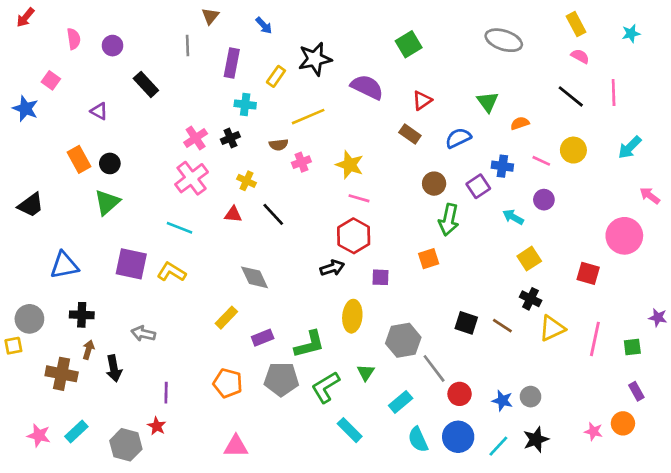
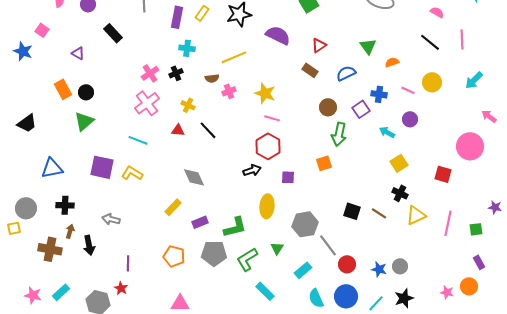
yellow rectangle: (276, 76) -> (202, 13), moved

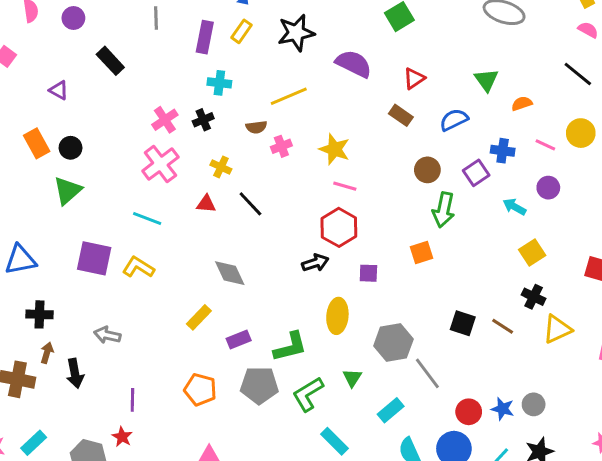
red circle: (347, 264) -> (469, 412), moved

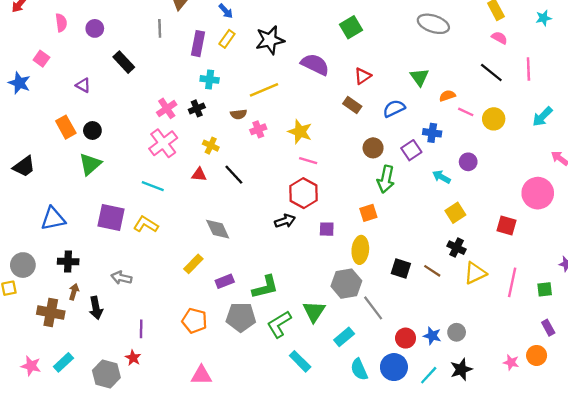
pink line: (545, 145) -> (466, 112), moved
yellow ellipse: (337, 316) -> (360, 250), moved
green triangle: (352, 378) -> (314, 311), size x1.5

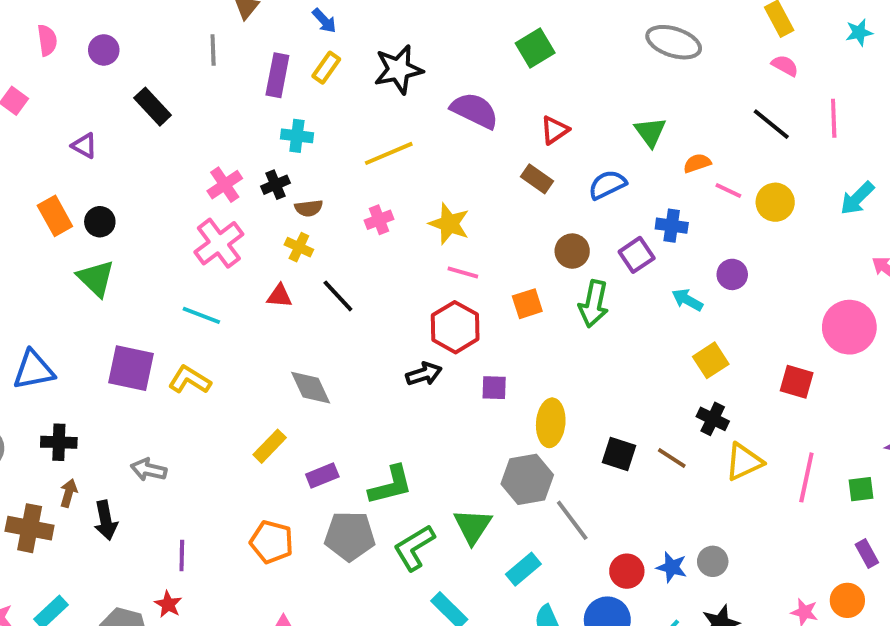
brown semicircle: (239, 114) -> (309, 208), moved
green triangle: (90, 164) -> (96, 278), turned -35
orange square: (368, 213) -> (527, 304), moved

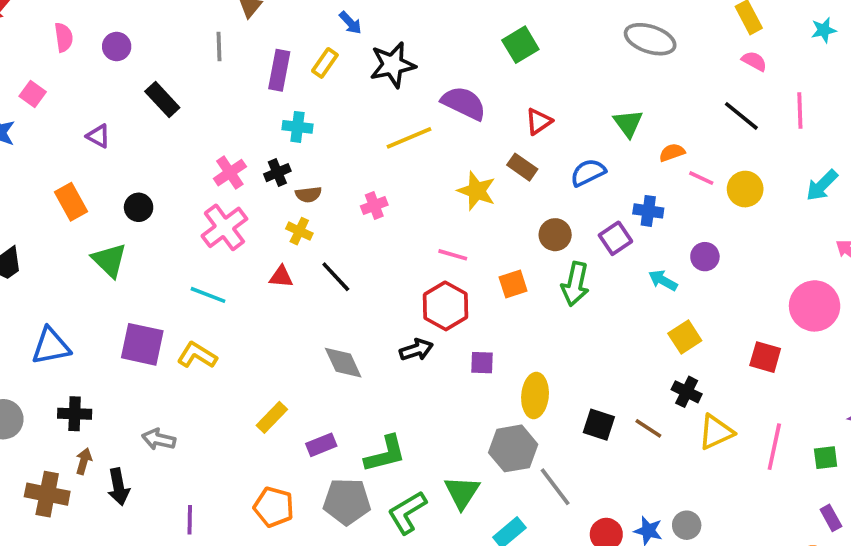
blue arrow: (324, 21) -> (350, 23), moved
yellow line: (389, 153) -> (409, 138), moved
black circle: (100, 222) -> (139, 207), moved
yellow star: (449, 224) -> (477, 191), moved
gray diamond: (311, 388) -> (343, 363), moved

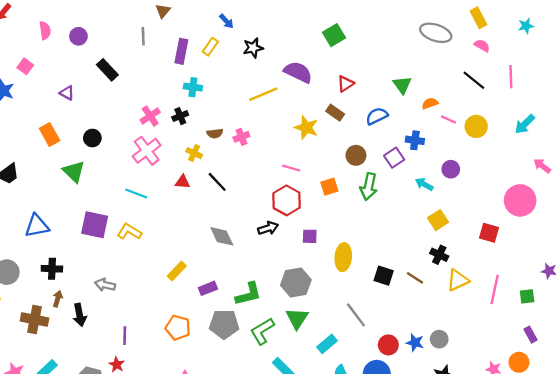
gray ellipse: (650, 39) -> (436, 33), moved
black star: (393, 65) -> (253, 48), size x0.7
brown semicircle: (308, 194) -> (215, 133), moved
gray hexagon: (513, 448) -> (296, 283), moved

